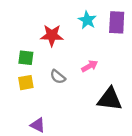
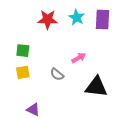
red star: (52, 35) -> (48, 19), moved
gray semicircle: (58, 77) -> (57, 74), moved

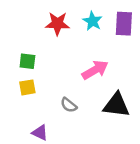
pink arrow: (79, 58) -> (95, 70), size x1.5
gray semicircle: (57, 74) -> (69, 105), moved

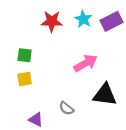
purple rectangle: (124, 24) -> (112, 21), turned 60
gray semicircle: (69, 105) -> (66, 108), moved

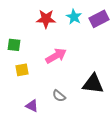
green square: (25, 55) -> (14, 45), moved
pink arrow: (86, 63) -> (56, 56), moved

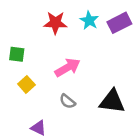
yellow square: (22, 70) -> (26, 84), turned -32
gray semicircle: (59, 96) -> (67, 101), moved

